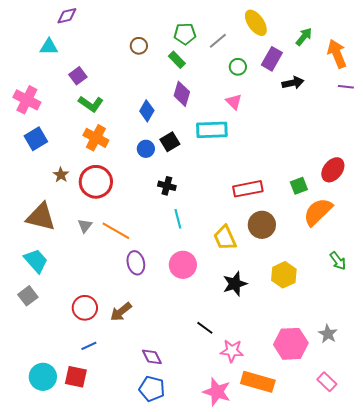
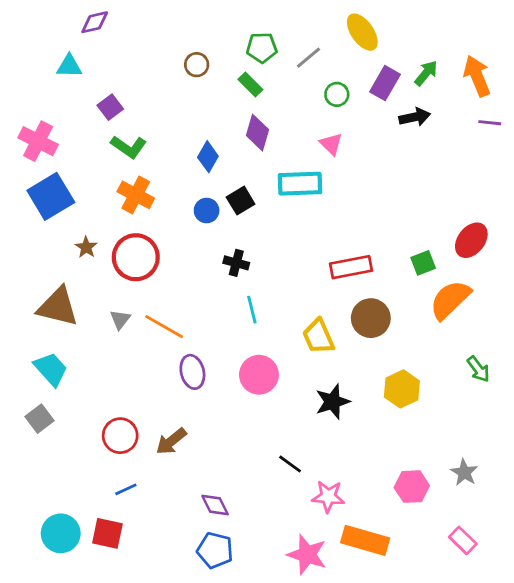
green arrow: (304, 37) -> (426, 73), moved
blue square: (36, 139) -> (51, 196), size x1.4
pink hexagon: (291, 344) -> (412, 487), size x0.7

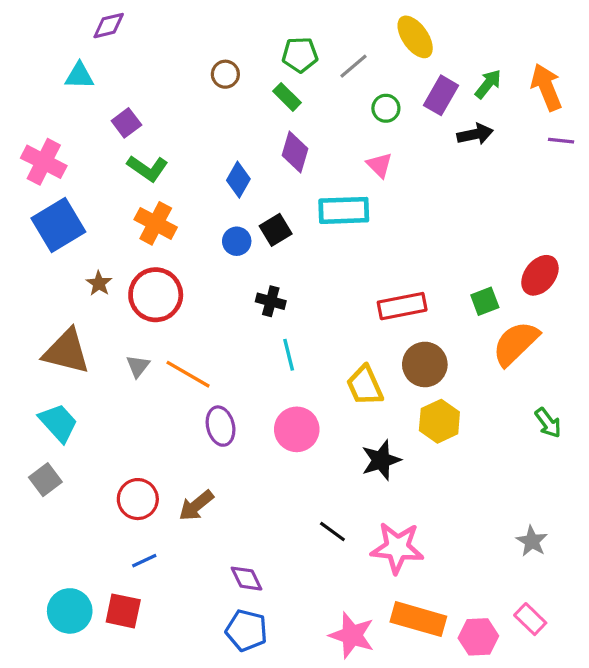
yellow hexagon: (402, 389) -> (439, 421), moved
pink hexagon: (412, 487) -> (478, 637), moved
pink star: (328, 497) -> (397, 548), moved, size x1.4

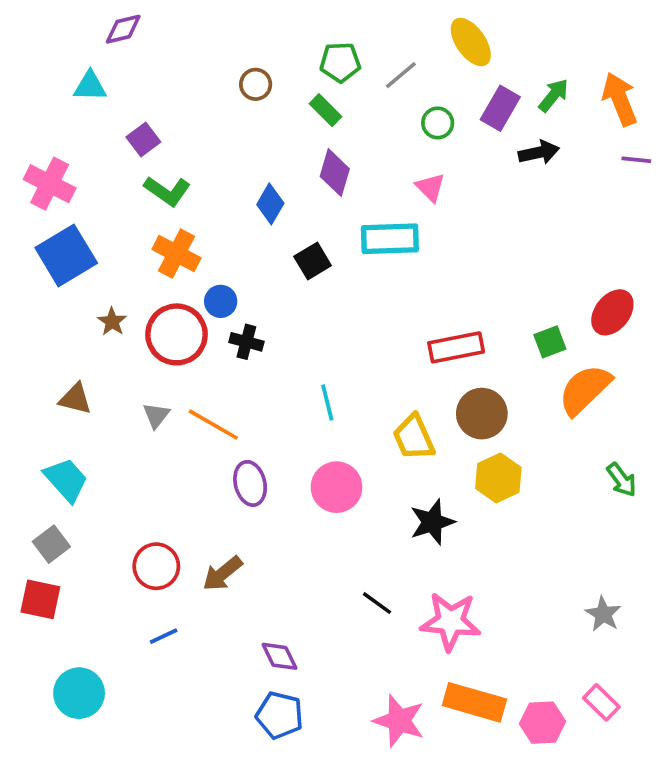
blue circle: (237, 241) -> (221, 301), moved
black cross: (271, 301) -> (246, 342), moved
brown triangle: (66, 351) -> (75, 399), size x0.6
red square: (123, 611) -> (40, 599), moved

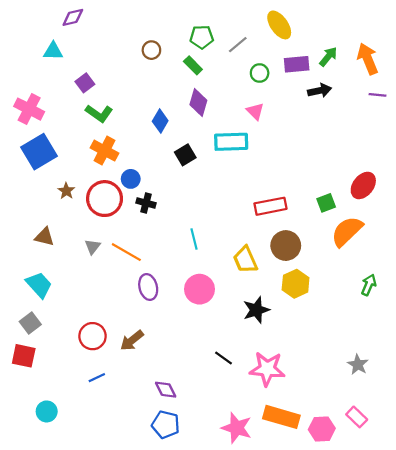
purple rectangle: (500, 108) -> (297, 64), turned 55
green arrow: (622, 480) -> (369, 285), turned -120
cyan circle: (79, 693) -> (47, 411), size x0.7

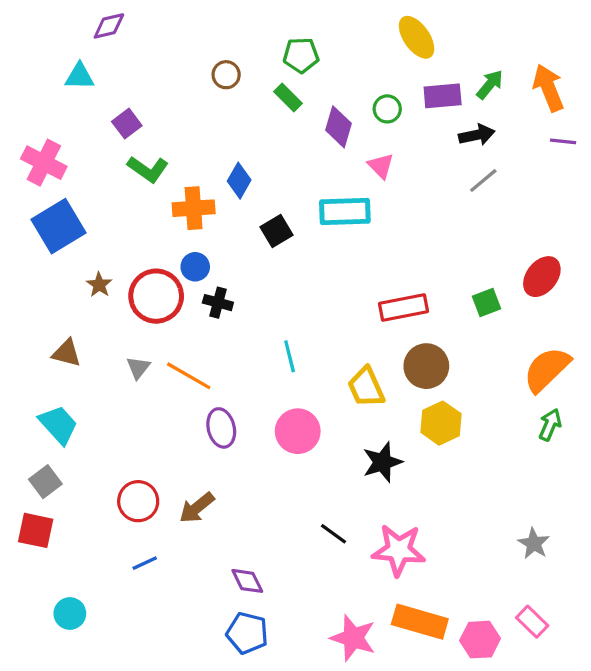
gray line: (238, 45) -> (483, 181), moved
purple diamond: (198, 102) -> (338, 127), moved
orange cross: (105, 151) -> (194, 208), moved, turned -32
orange semicircle: (347, 231) -> (547, 369), moved

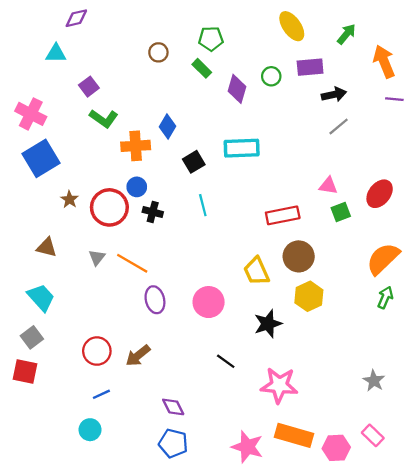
green arrow: (490, 84) -> (346, 34), moved
pink triangle: (381, 166) -> (328, 186), moved, turned -36
cyan line: (290, 356) -> (203, 205), moved
black line: (334, 534) -> (226, 361), moved
cyan circle: (70, 613) -> (90, 430), moved

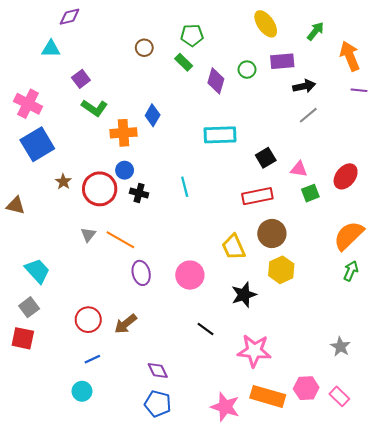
black square: (194, 162) -> (266, 158), moved
brown triangle: (47, 247) -> (16, 205), moved
pink hexagon: (336, 448) -> (306, 388), moved

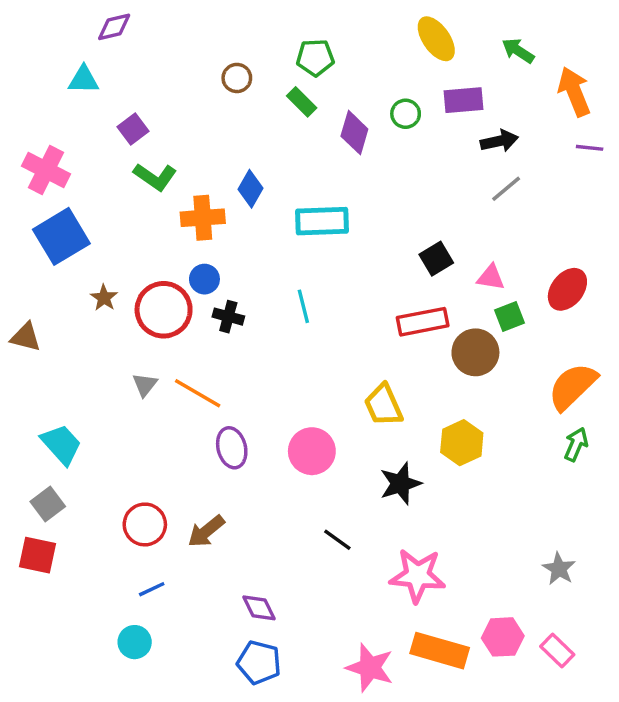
green arrow: (315, 31) -> (518, 51), turned -96
cyan rectangle: (220, 135) -> (322, 221), moved
brown circle: (272, 234) -> (475, 352), moved

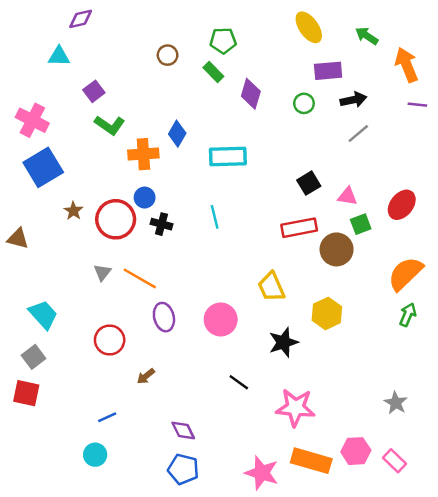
green circle: (406, 114) -> (304, 103), moved
red circle: (145, 524) -> (110, 340), moved
brown arrow: (206, 531) -> (146, 376), size x0.7

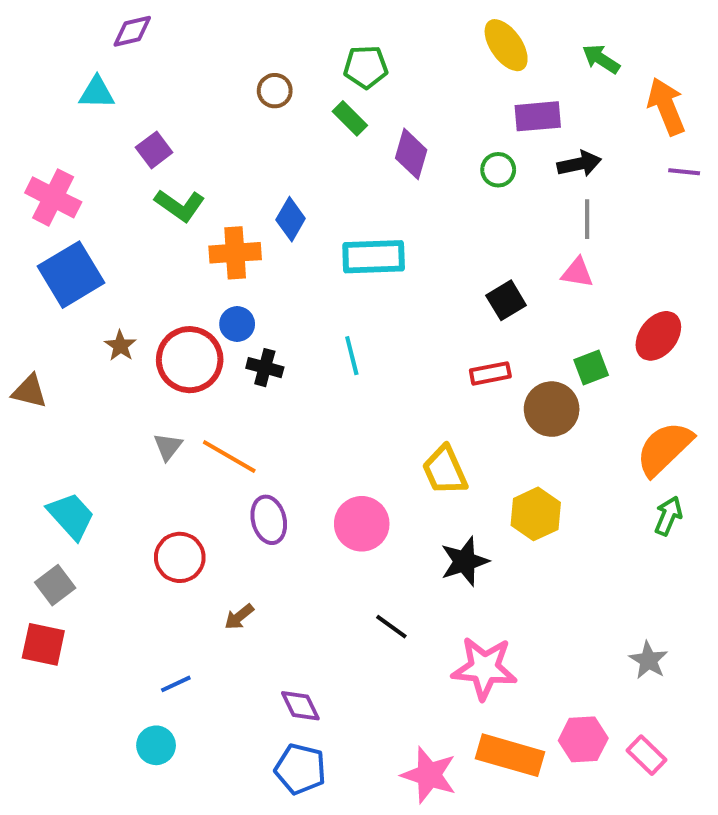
gray line: (358, 134) -> (587, 219), turned -50
pink triangle: (347, 196) -> (577, 273), moved
red rectangle: (299, 228) -> (490, 373), size x0.7

